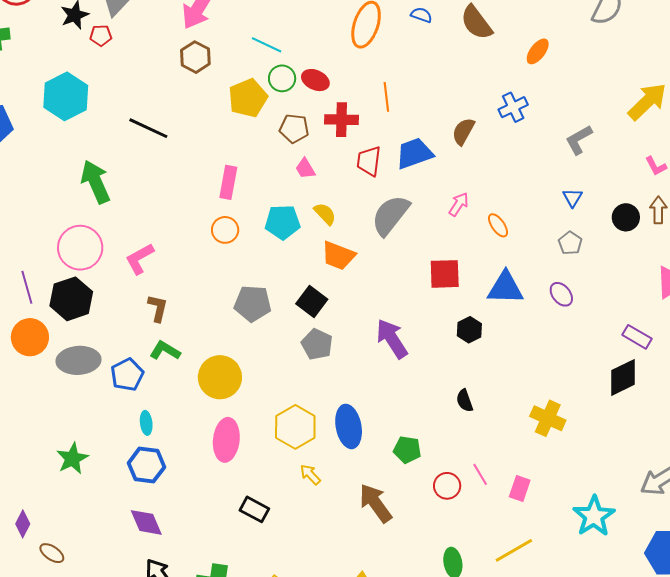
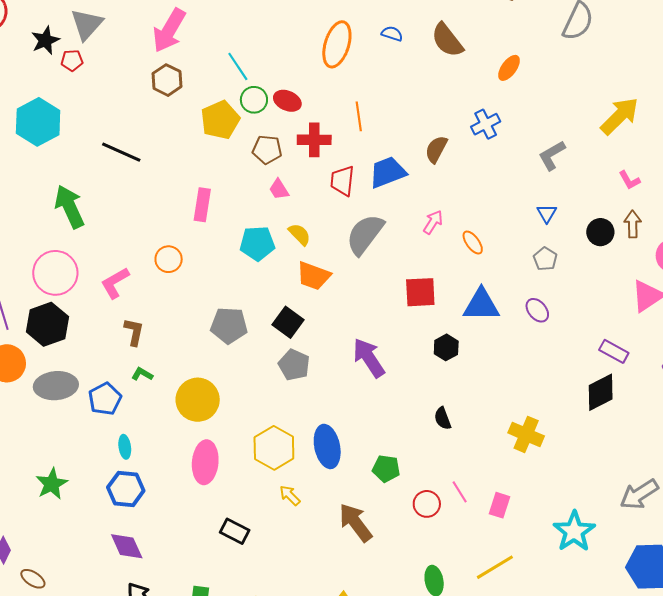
cyan line: (267, 45) -> (238, 66), turned 32
orange circle: (225, 230) -> (169, 259), moved
green L-shape: (165, 351) -> (142, 374), size x0.7

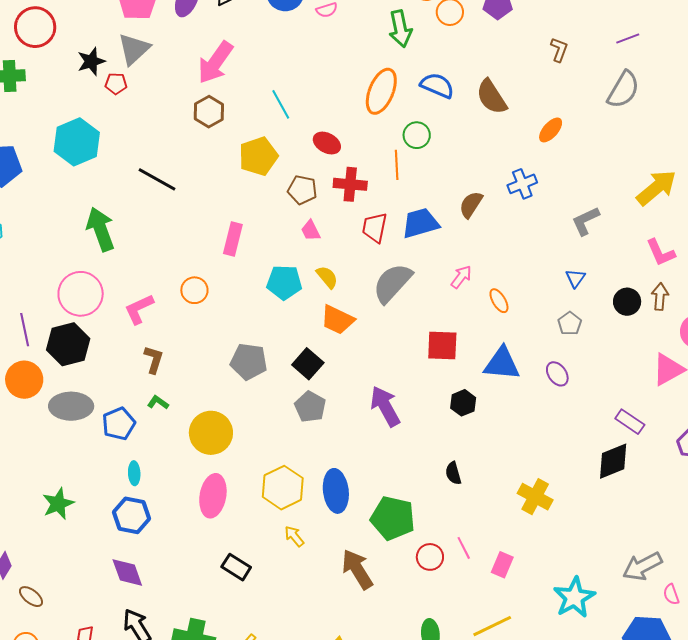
blue semicircle: (392, 34) -> (437, 86), size x1.6
green circle: (254, 100) -> (417, 135), moved
pink L-shape: (629, 180) -> (661, 253), size x1.4
green pentagon: (386, 469) -> (393, 518), size x1.6

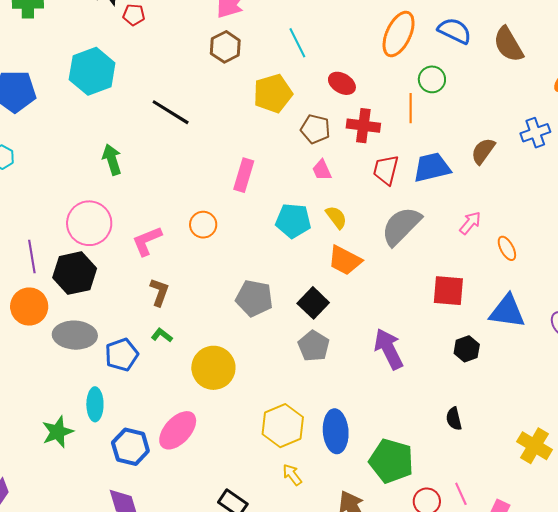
green arrow: (101, 229) -> (112, 160), size x0.7
cyan ellipse: (134, 473) -> (95, 404), moved, size x1.4
pink ellipse: (213, 496) -> (178, 430), moved, turned 30

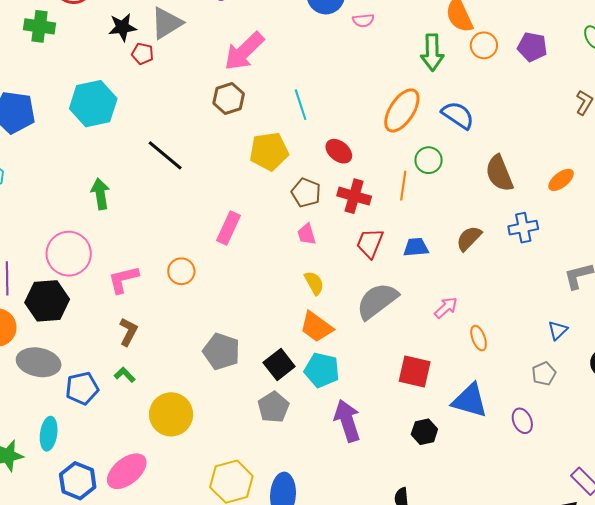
brown semicircle: (508, 44) -> (499, 173), moved
blue trapezoid: (432, 167) -> (416, 247), size x0.7
cyan pentagon: (293, 221) -> (322, 370), moved

